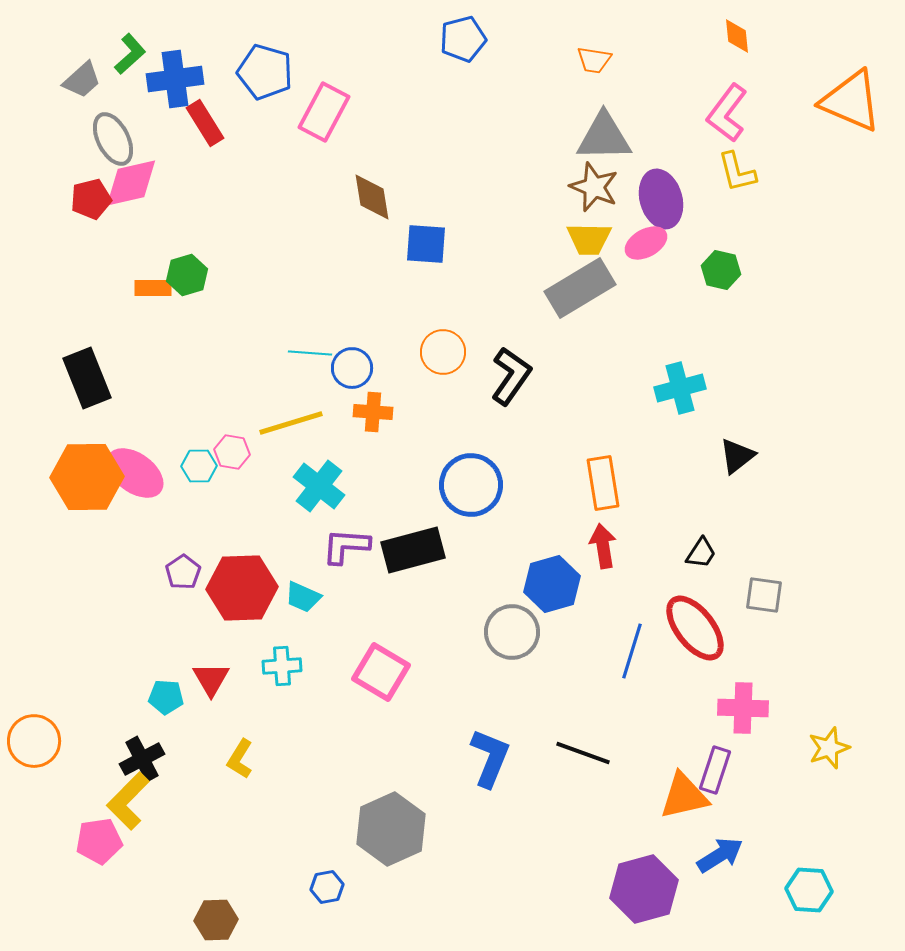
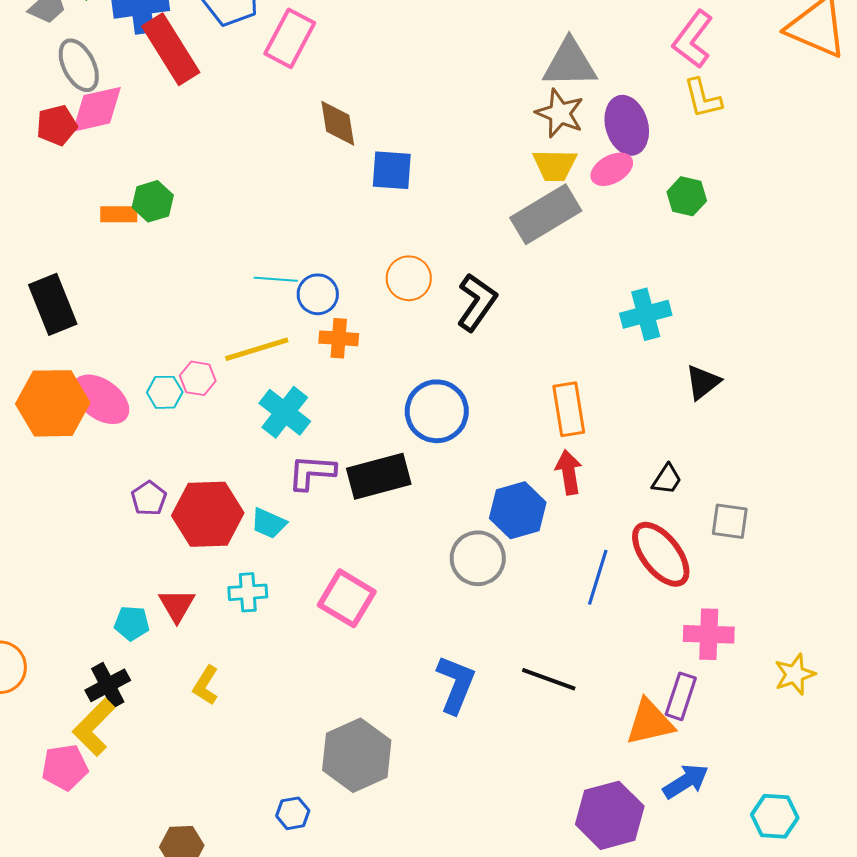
red rectangle: (205, 123) -> (171, 49), size x1.5

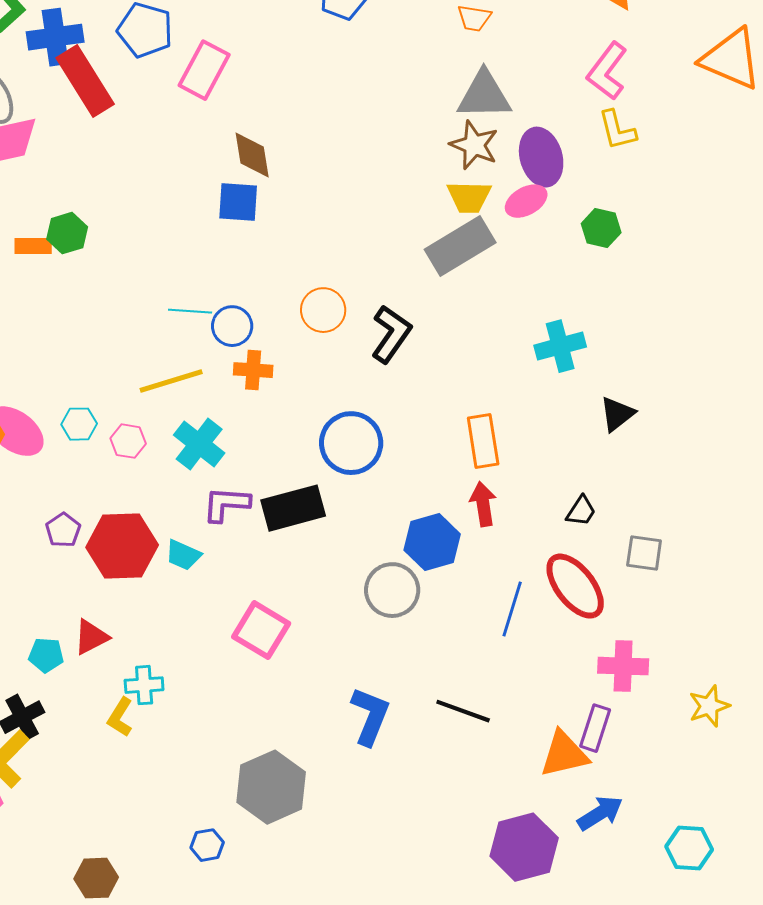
blue square: (392, 170) -> (238, 202), moved
pink hexagon: (198, 378) -> (128, 441), moved
cyan cross: (248, 592) -> (144, 685), moved
red triangle: (177, 605) -> (91, 637), turned 33

